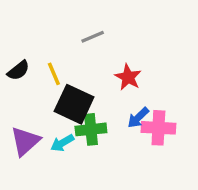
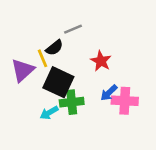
black semicircle: (18, 70) -> (54, 48), moved
purple triangle: (25, 141) -> (23, 70), moved

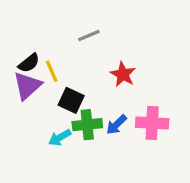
black semicircle: (54, 48) -> (29, 63), moved
black square: (58, 82) -> (71, 100), size x0.7
blue arrow: (109, 93) -> (116, 125), moved

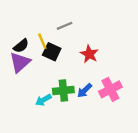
yellow line: (52, 71) -> (42, 41), moved
black square: (71, 100) -> (52, 52), moved
pink cross: (152, 123) -> (110, 89), turned -30

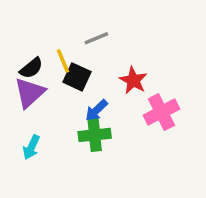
pink cross: (110, 89) -> (161, 112), moved
blue arrow: (85, 91) -> (96, 110), moved
cyan arrow: (43, 100) -> (31, 147), moved, turned -35

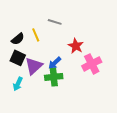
gray line: (96, 38) -> (55, 22), turned 40
black square: (77, 77) -> (18, 58), moved
purple triangle: (30, 93) -> (34, 66), moved

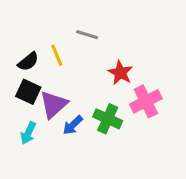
blue arrow: (55, 63) -> (73, 125), moved
green cross: (54, 77) -> (108, 119), moved, turned 30

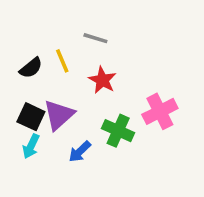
red star: (120, 73) -> (102, 80), moved
black square: (28, 92) -> (31, 117), moved
blue arrow: (73, 125) -> (80, 152), moved

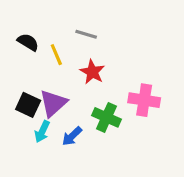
black semicircle: (31, 68) -> (28, 42), moved, turned -110
pink cross: (160, 111) -> (144, 100), turned 36
cyan arrow: (31, 146) -> (42, 132), moved

